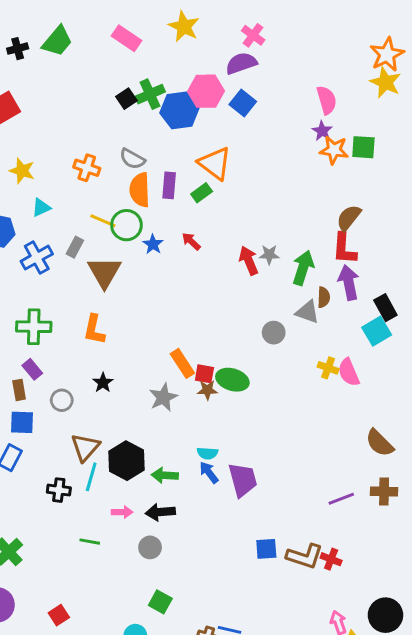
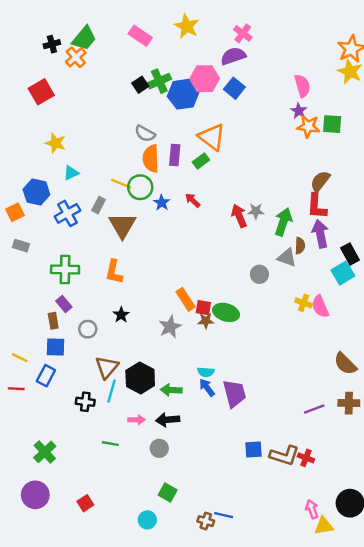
orange cross: (87, 168) -> (76, 57), moved, turned 30

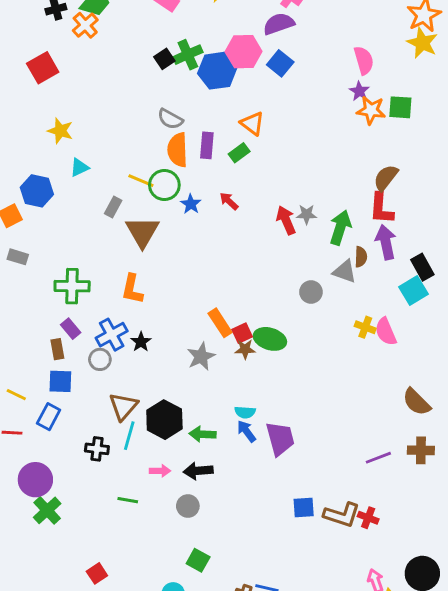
orange triangle: (212, 137) -> (252, 123), size x0.7
blue cross: (67, 213) -> (112, 335), moved
red square: (203, 308) -> (242, 333), turned -35
purple circle: (35, 495) -> (35, 480), moved

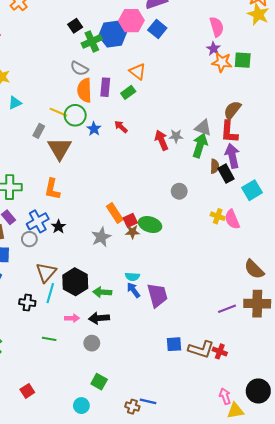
green cross: (188, 55) -> (92, 41), moved
black rectangle: (422, 267) -> (226, 174), moved
gray triangle: (345, 271) -> (203, 128), moved
brown cross: (421, 450) -> (257, 304), size x1.4

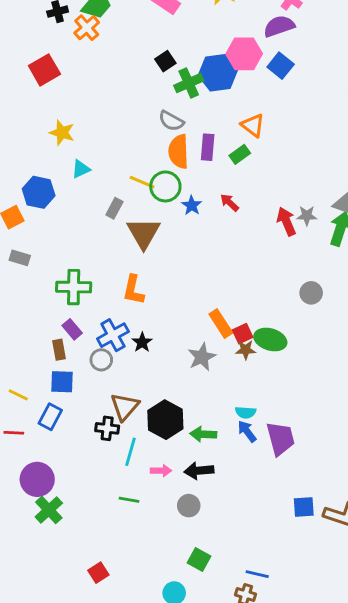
cyan line: (50, 293) -> (130, 452), moved
black cross: (27, 303) -> (107, 428), moved
blue line: (148, 401) -> (257, 574), moved

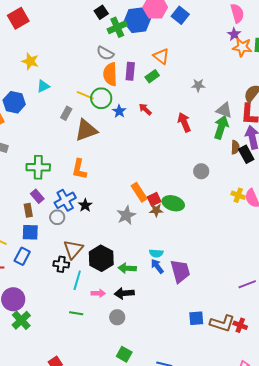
gray star: (307, 216) -> (198, 85), moved
brown triangle: (144, 233) -> (86, 130), turned 40

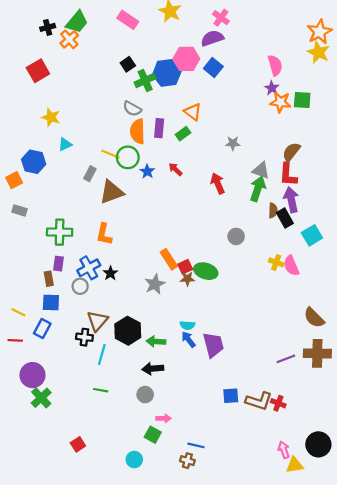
purple rectangle: (37, 196) -> (58, 264), turned 48
pink arrow: (98, 293) -> (164, 418), moved

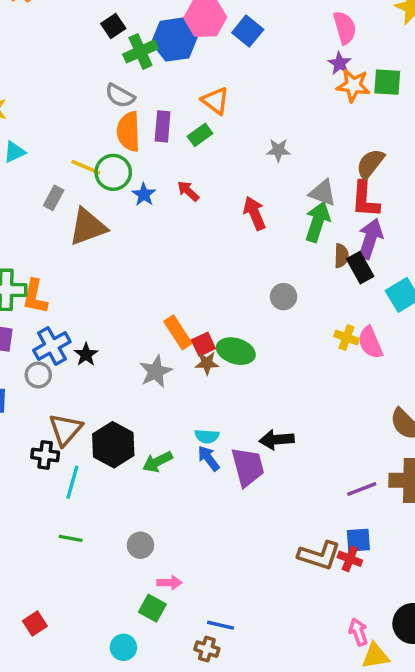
purple arrow: (291, 200) -> (370, 239), turned 30
orange L-shape: (104, 234) -> (35, 297), moved
green arrow: (156, 341) -> (157, 462), turned -30
black arrow: (153, 369) -> (277, 440), moved
blue square: (231, 396) -> (358, 540), moved

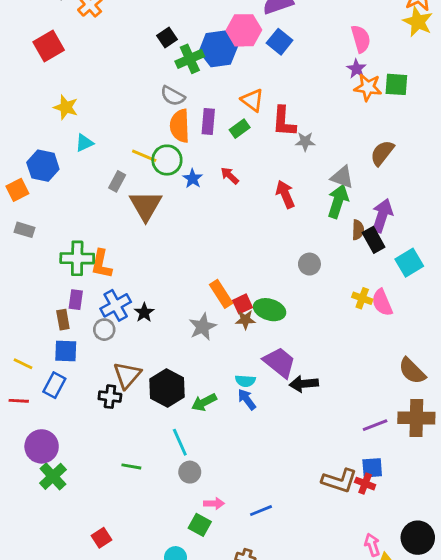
red L-shape: (365, 200) -> (284, 122), moved
brown triangle: (88, 227) -> (146, 206), turned -40
purple trapezoid: (248, 467) -> (280, 362), moved, turned -36
cyan line: (72, 482) -> (180, 442), moved, turned -40
blue line: (220, 625) -> (261, 511), moved, turned -35

